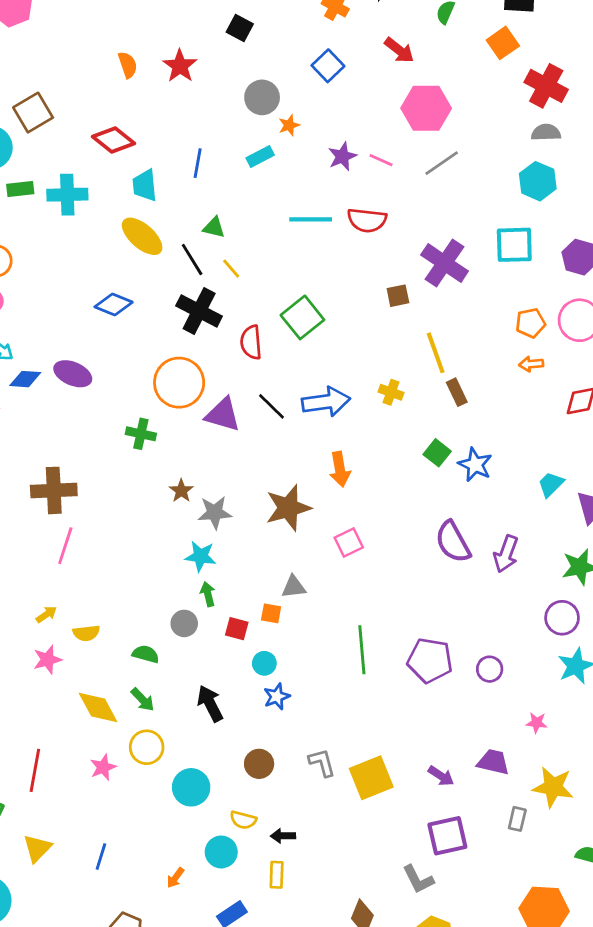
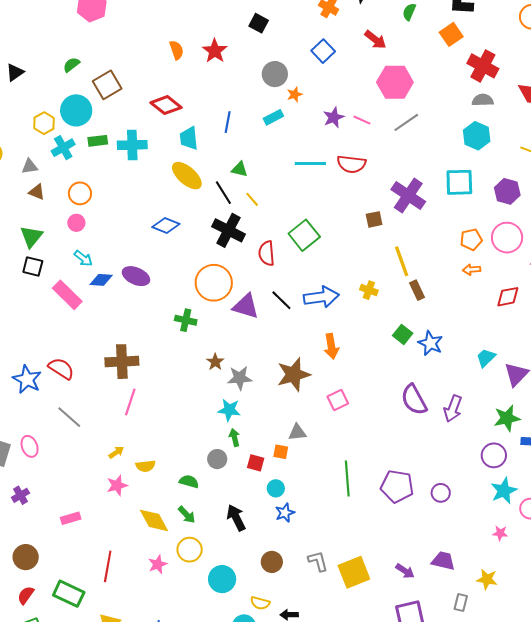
pink star: (537, 723) -> (500, 533), moved
yellow star: (553, 787) -> (487, 579), size x0.7

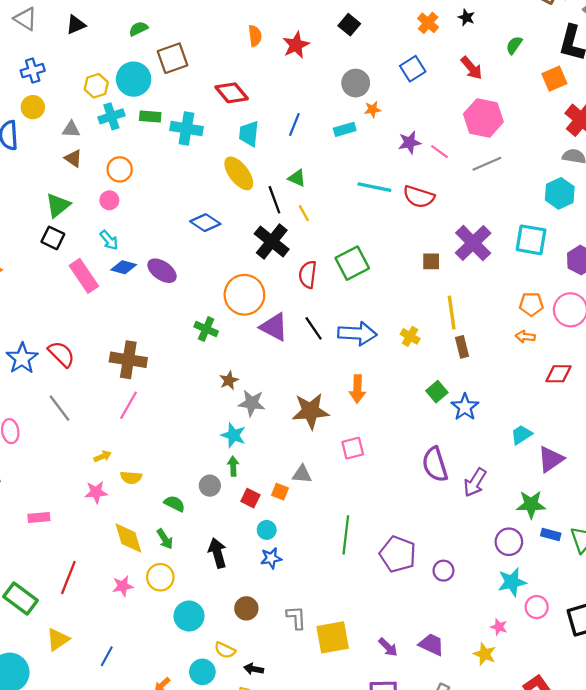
yellow star: (487, 579) -> (485, 654), moved

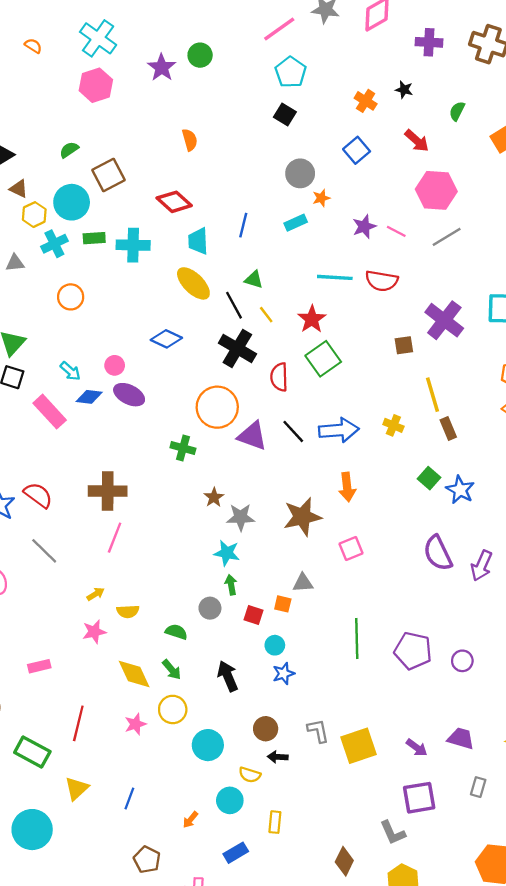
red star: (296, 45) -> (312, 319), moved
brown triangle: (73, 158) -> (19, 189), moved
pink circle: (109, 200) -> (115, 365), moved
black arrow: (254, 669) -> (278, 757), moved

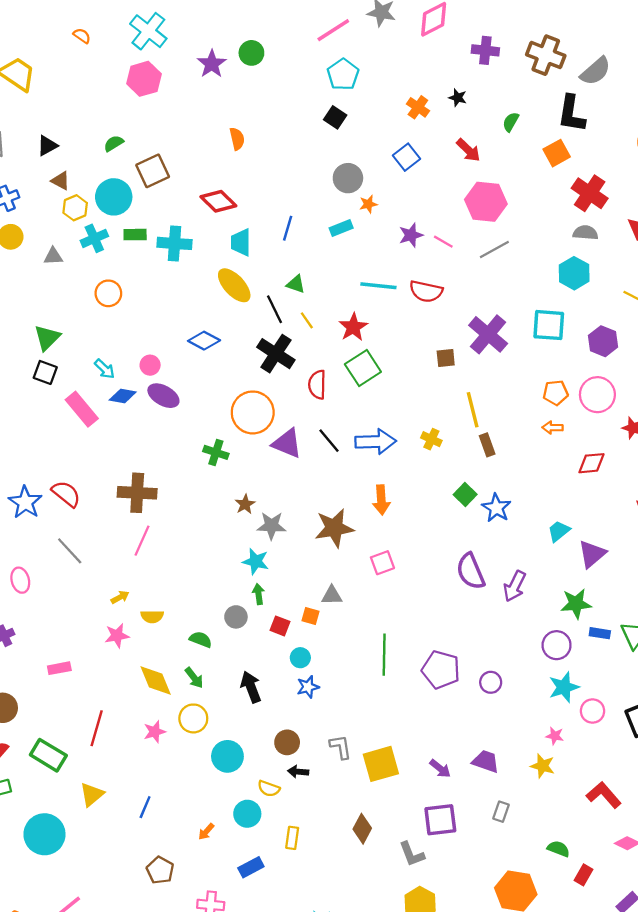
brown diamond: (344, 861) -> (362, 829), moved

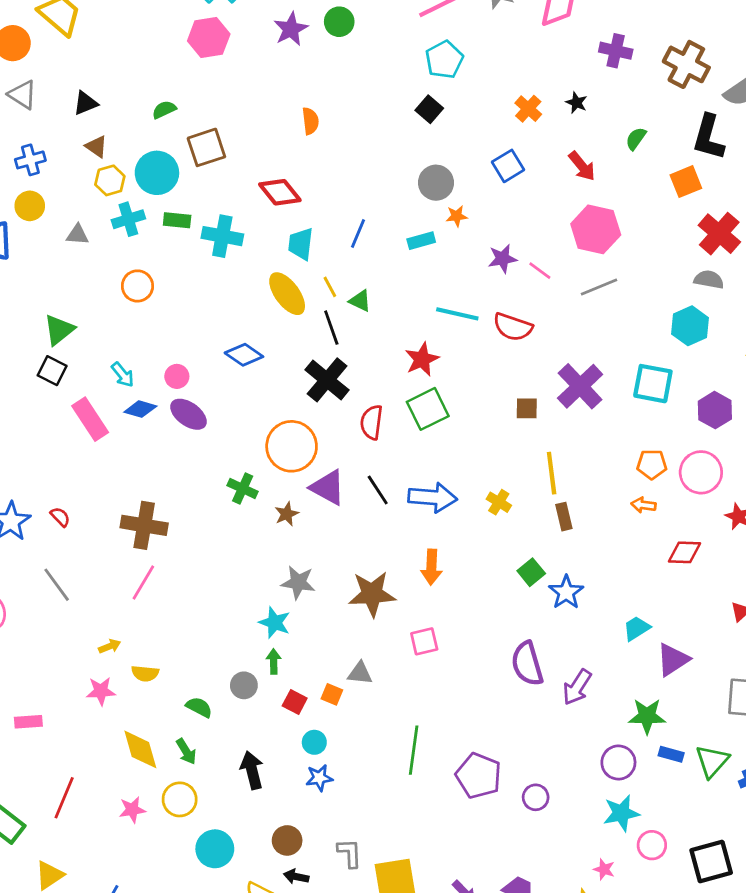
yellow line: (307, 320) -> (330, 287), moved
red semicircle: (66, 494) -> (60, 517), size x0.6
brown star: (245, 504) -> (287, 514), moved

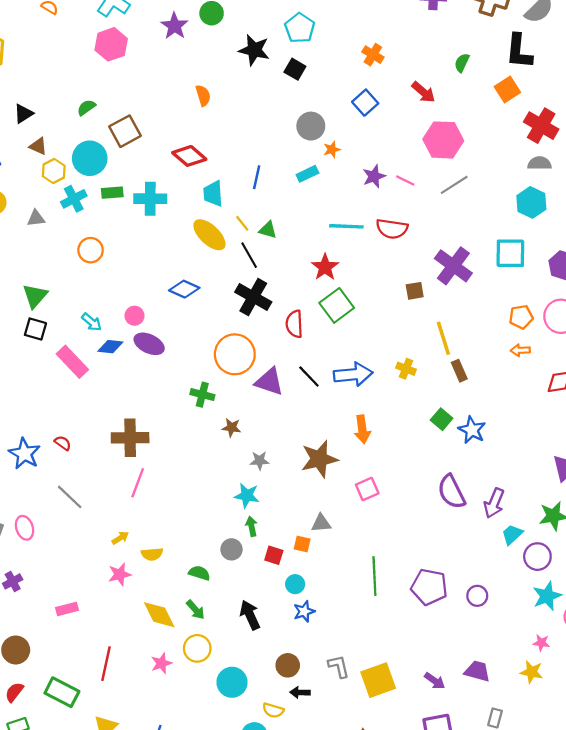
black star: (577, 103) -> (254, 50), moved, size x1.8
brown star: (287, 514) -> (231, 428), moved, turned -30
gray star: (298, 583) -> (260, 461), size x0.7
cyan trapezoid: (637, 628) -> (512, 534), moved

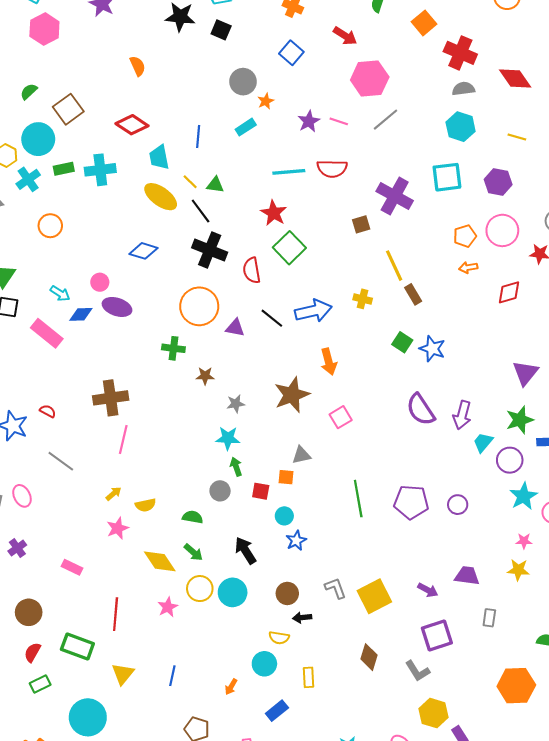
purple triangle: (269, 382) -> (235, 328), size x0.7
pink rectangle: (67, 609) -> (72, 567), turned 48
cyan circle: (232, 682) -> (233, 592), moved

